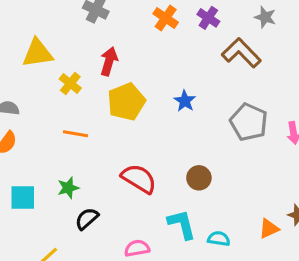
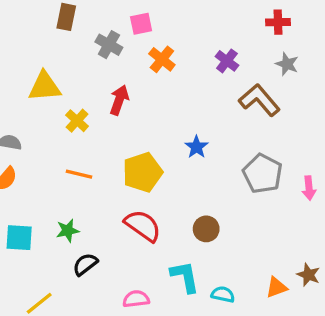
orange cross: (166, 18) -> (162, 59), moved
yellow pentagon: (126, 102) -> (142, 172), moved

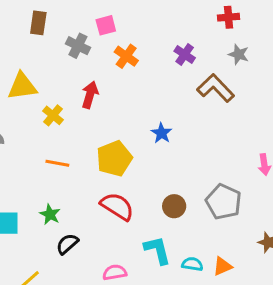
gray pentagon: (263, 174) -> (223, 202), moved
green star: (68, 231) -> (50, 214), turned -30
orange triangle: (276, 287) -> (222, 266), moved

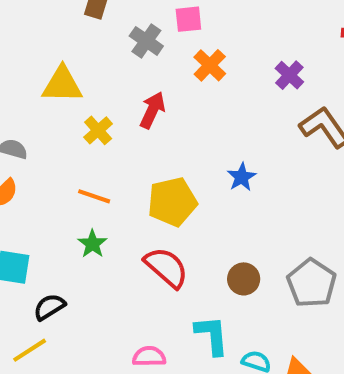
green star: (50, 214) -> (92, 244), moved
black semicircle: (67, 244) -> (49, 307), moved

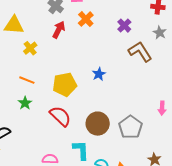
red arrow: (152, 110) -> (59, 30), moved
brown circle: (244, 279) -> (98, 124), size x1.5

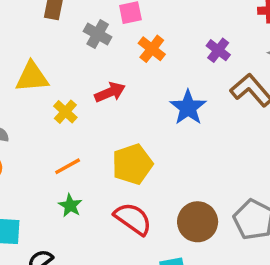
red arrow: (59, 30) -> (110, 92), moved, turned 48
blue star: (99, 74) -> (188, 107), moved, size x1.5
orange line: (27, 80) -> (68, 166), turned -42

